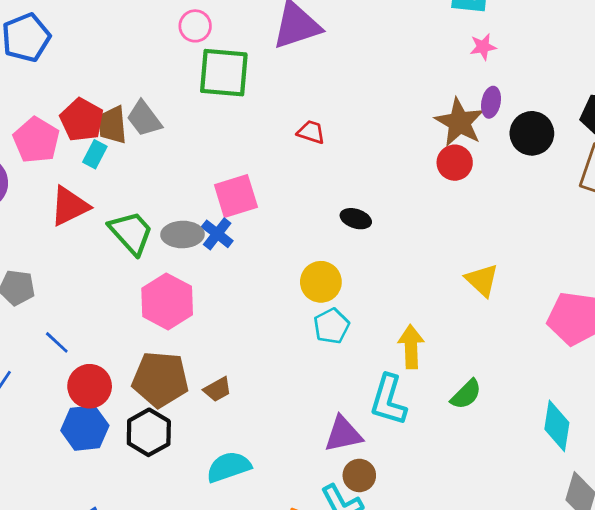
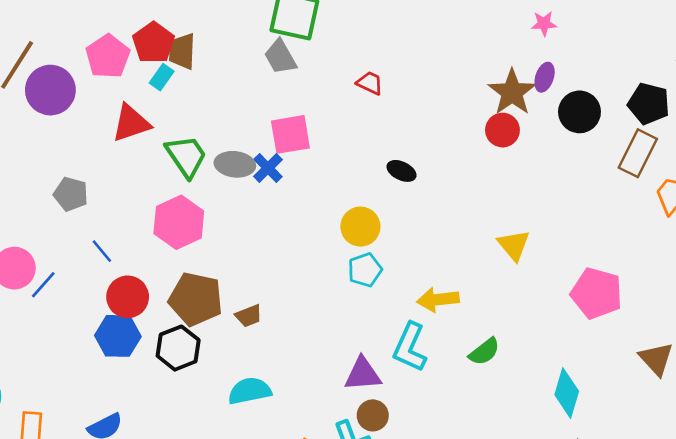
gray trapezoid: (144, 119) -> (280, 57), moved
pink hexagon: (167, 301) -> (179, 222), moved
yellow arrow: (411, 347) -> (438, 300), turned -102

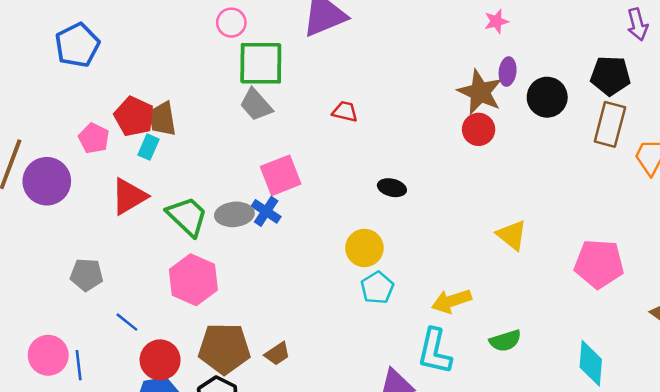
pink pentagon: (108, 56) -> (94, 138), size x0.7
blue line: (43, 285) -> (79, 365), turned -36
green semicircle: (484, 352) -> (505, 341), turned 32

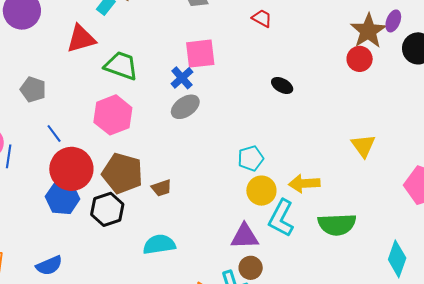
gray ellipse: (234, 214) -> (185, 107), moved, turned -44
green trapezoid: (187, 216) -> (121, 66), turned -39
yellow circle: (364, 248) -> (261, 191), moved
green semicircle: (505, 341) -> (337, 224), size x1.5
red circle: (160, 360) -> (71, 169), size x1.4

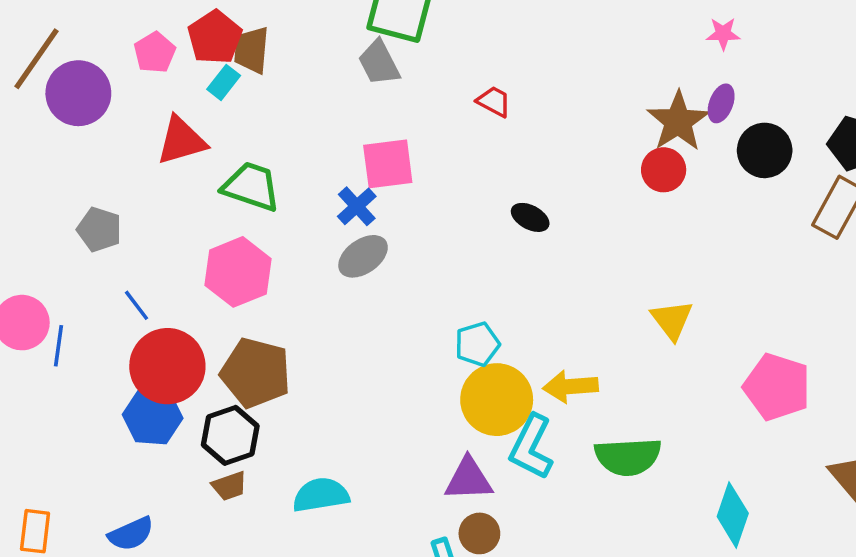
brown trapezoid: (162, 188) -> (229, 486), moved
yellow circle: (261, 191) -> (497, 400), size x1.4

